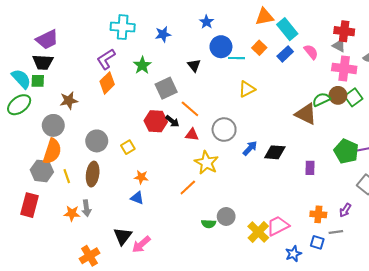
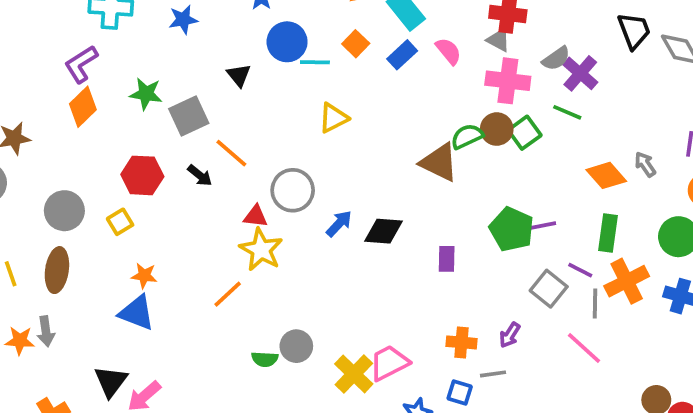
green star: (142, 65) -> (146, 94), moved, turned -30
red hexagon: (156, 121) -> (142, 175), moved
red triangle: (192, 135) -> (256, 216), moved
blue triangle: (137, 198) -> (137, 313), size x1.5

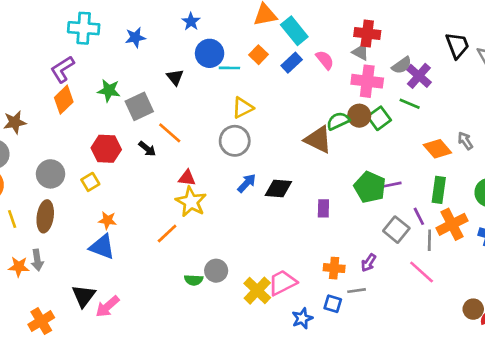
gray circle: (293, 190) -> (235, 141), moved
purple line: (580, 270) -> (419, 216), turned 36

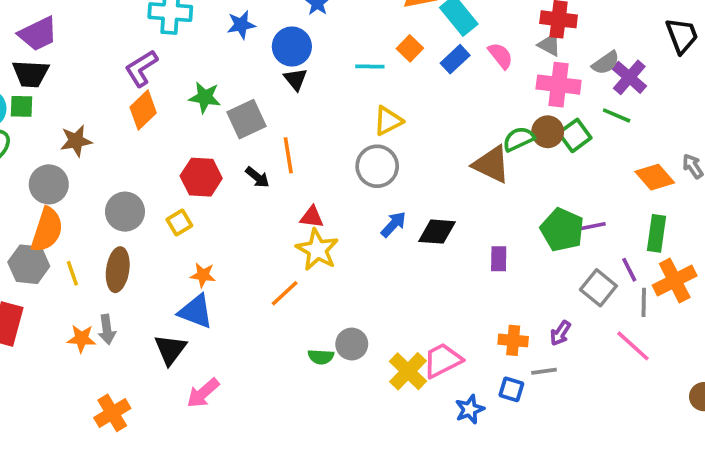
blue circle: (210, 53) -> (292, 47), moved
orange line: (170, 133) -> (288, 155), turned 40
black triangle: (84, 296) -> (170, 349), moved

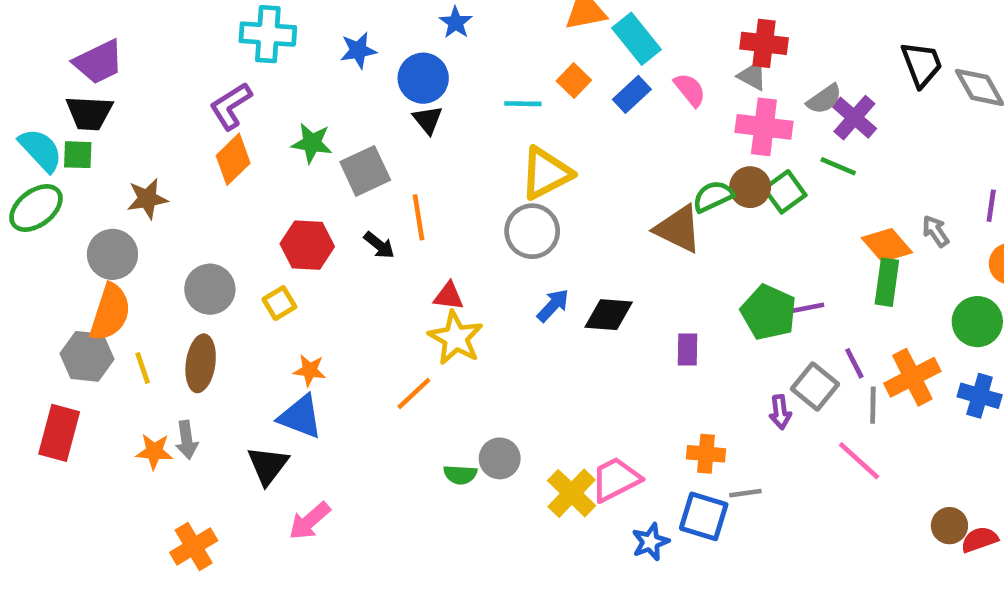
yellow triangle: (388, 121) -> (546, 173), size x1.4
green rectangle: (657, 233) -> (887, 282), moved
purple arrow: (560, 333) -> (780, 412), moved, turned -40
blue square: (511, 389) -> (704, 516), size x1.5

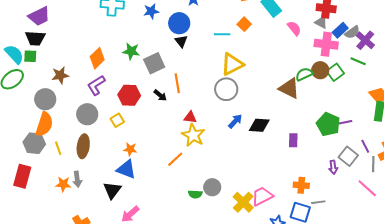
blue rectangle: (632, 94) -> (340, 30), moved
purple L-shape: (231, 106) -> (96, 85), moved

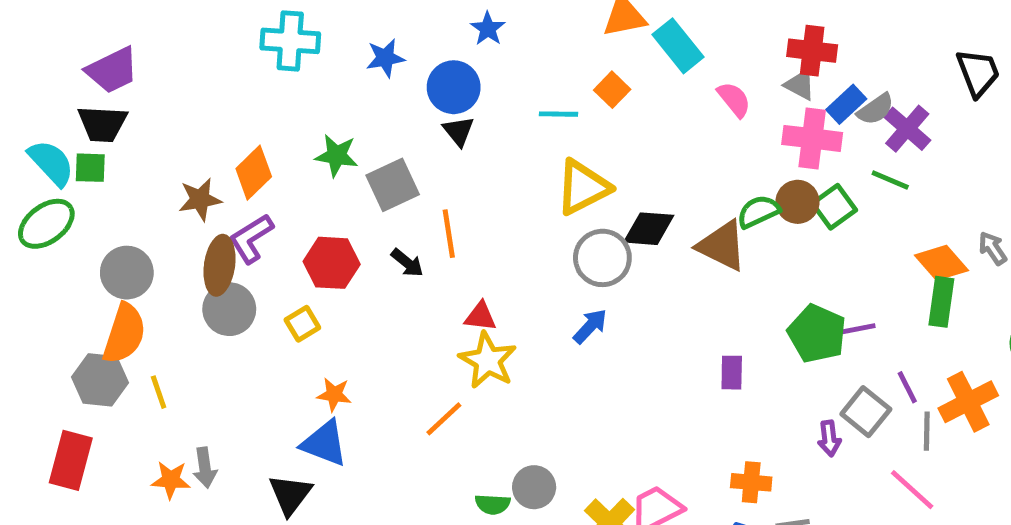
brown star: (60, 75) -> (200, 199), moved
gray circle: (226, 89) -> (602, 258), moved
black diamond: (259, 125) -> (649, 229), moved
brown ellipse: (83, 146) -> (220, 265), moved

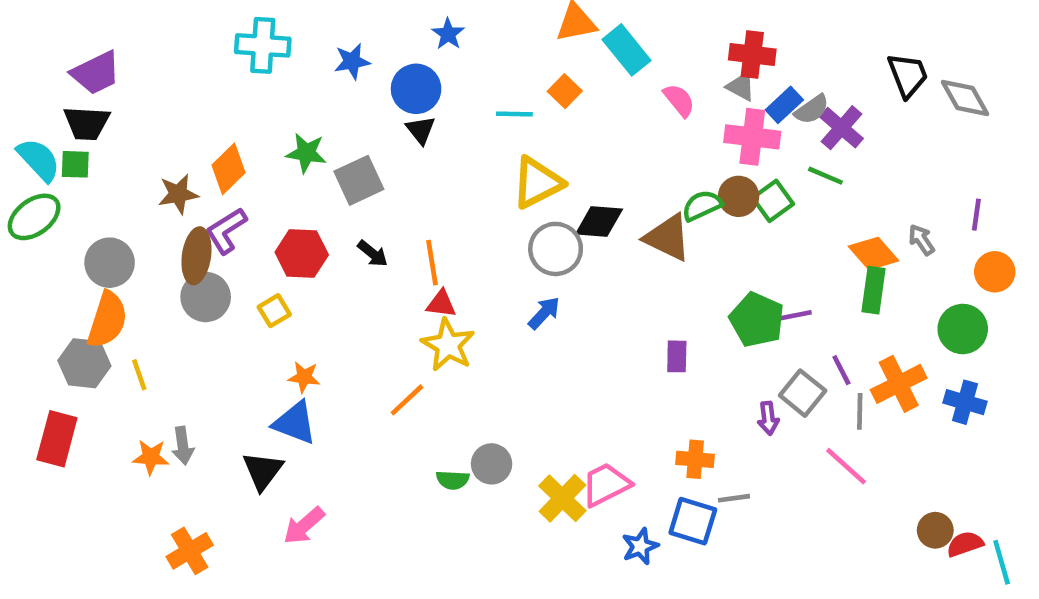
orange line: (449, 234) -> (432, 263), moved

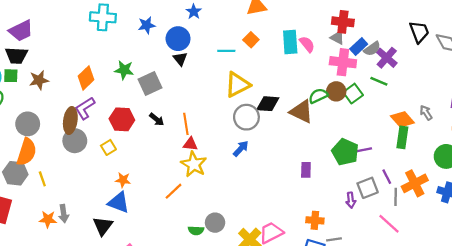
cyan rectangle: (626, 50) -> (290, 42), moved, turned 35
brown star: (178, 194) -> (39, 80), moved
gray square: (803, 393) -> (368, 188), turned 30

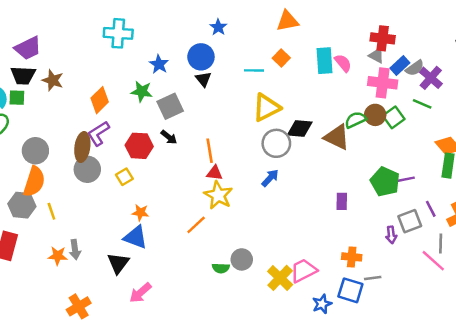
blue star: (147, 25) -> (159, 64), moved, turned -30
brown star: (39, 80) -> (53, 80), moved, turned 30
black arrow: (157, 119) -> (169, 137), moved
gray line: (396, 197) -> (441, 243), moved

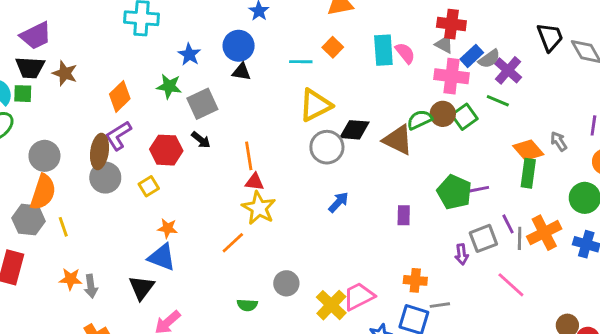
black triangle: (203, 79) -> (241, 72), turned -42
blue arrow: (270, 178) -> (339, 202), moved
gray line: (441, 243) -> (520, 238), moved
gray arrow: (75, 250) -> (91, 286), moved
green semicircle: (221, 268) -> (247, 305), moved

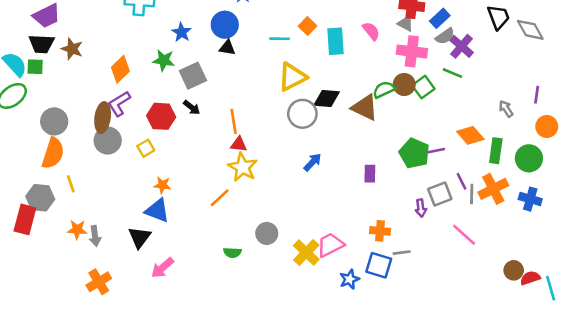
cyan rectangle: (383, 50) -> (335, 41), moved
blue rectangle: (472, 56) -> (440, 18), moved
orange diamond: (528, 150) -> (470, 135), moved
green rectangle: (528, 173) -> (496, 151), moved
gray hexagon: (29, 220) -> (40, 198), moved

